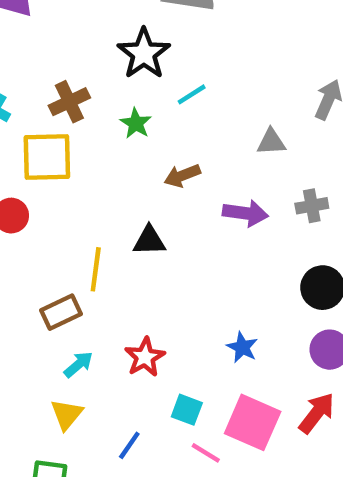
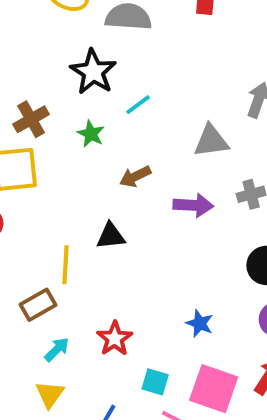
gray triangle: (271, 142) -> (211, 141), size x1.4

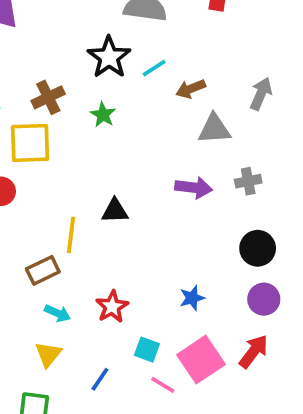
cyan line: (138, 105) -> (154, 68), moved
brown arrow: (135, 177) -> (191, 89), moved
blue star: (200, 323) -> (192, 298), turned 30
cyan arrow: (57, 349) -> (58, 313), turned 65
pink square: (214, 389) -> (201, 360), turned 33

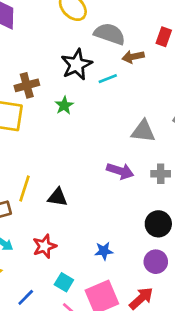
brown arrow: (191, 89) -> (133, 57), moved
black triangle: (115, 211) -> (58, 197), moved

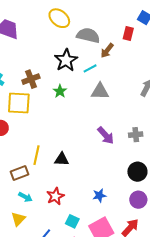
brown arrow: (133, 57) -> (107, 50), turned -35
gray triangle: (143, 131) -> (100, 91), moved
purple arrow: (120, 171) -> (106, 135), turned 36

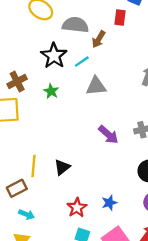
black triangle: (62, 159) -> (62, 167), turned -35
red star: (55, 196) -> (77, 208), moved

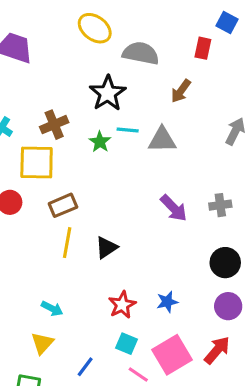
brown arrow: (99, 39) -> (181, 91), moved
cyan line: (82, 62) -> (128, 130), moved, turned 35
brown rectangle: (17, 188) -> (63, 205), moved

